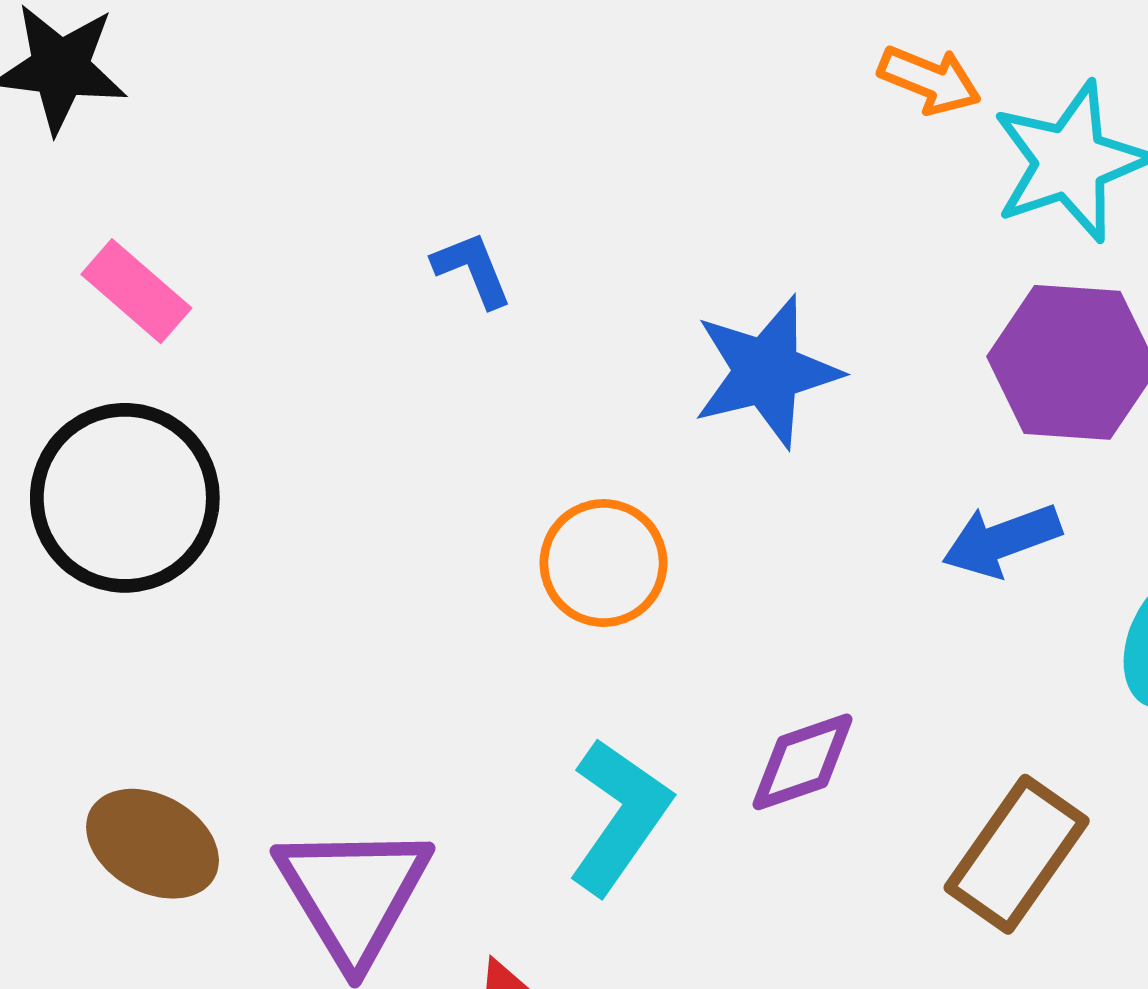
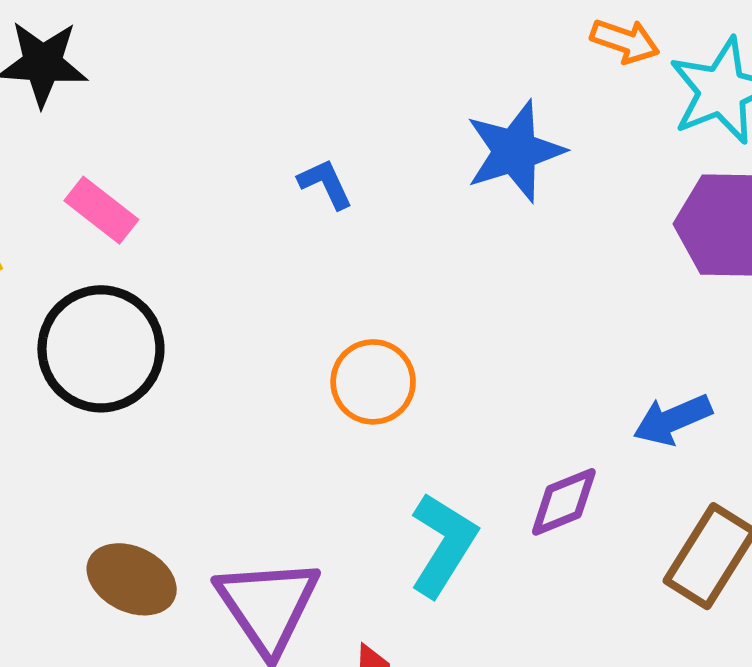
blue star: (767, 372) -> (515, 151), moved
blue arrow: (1002, 540) -> (673, 420), moved
orange circle: (603, 563) -> (373, 382), moved

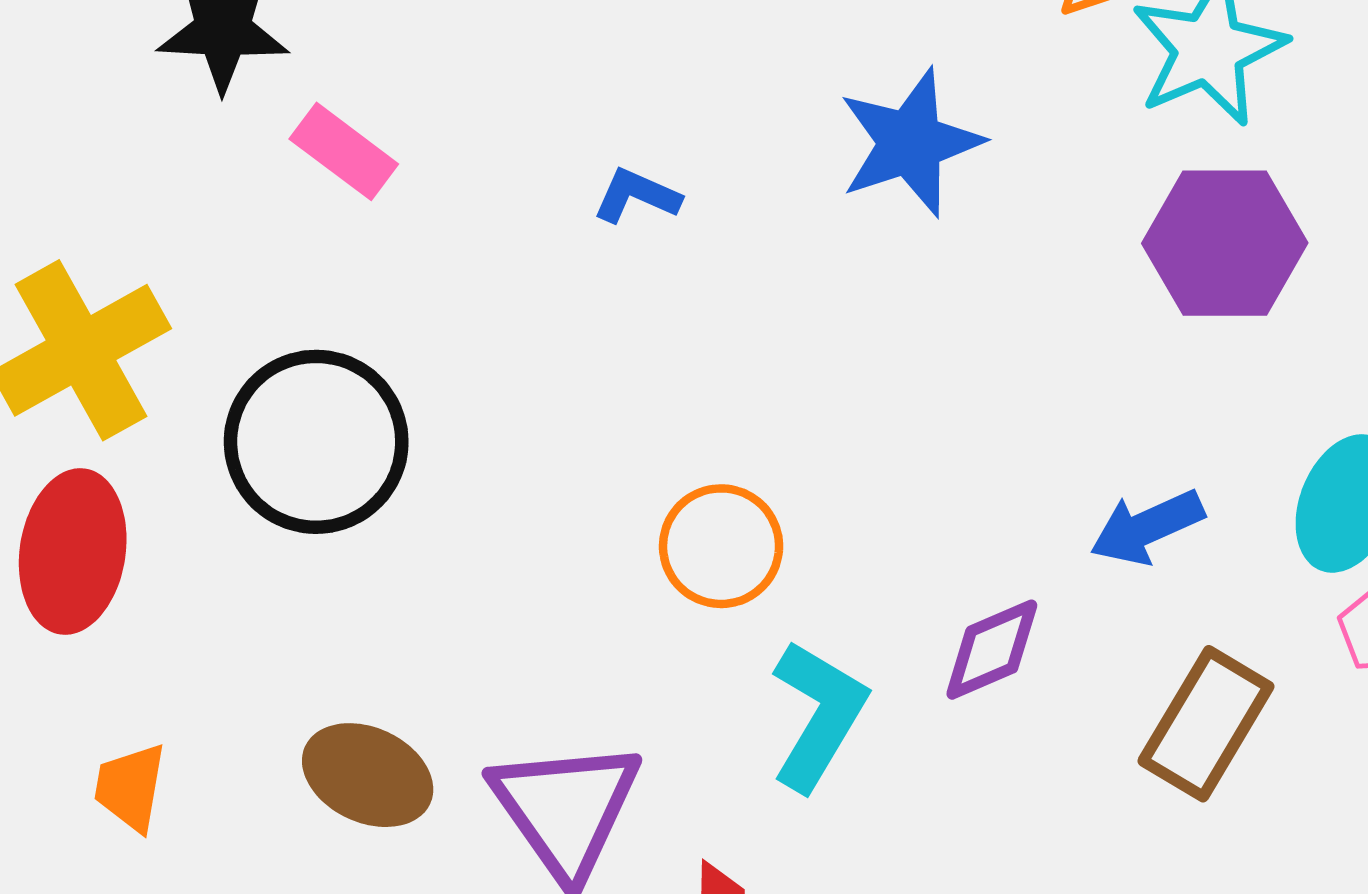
blue L-shape: (325, 184) -> (637, 196), turned -40
pink rectangle: (101, 210) -> (344, 151), moved
orange circle: (373, 382) -> (721, 546), moved

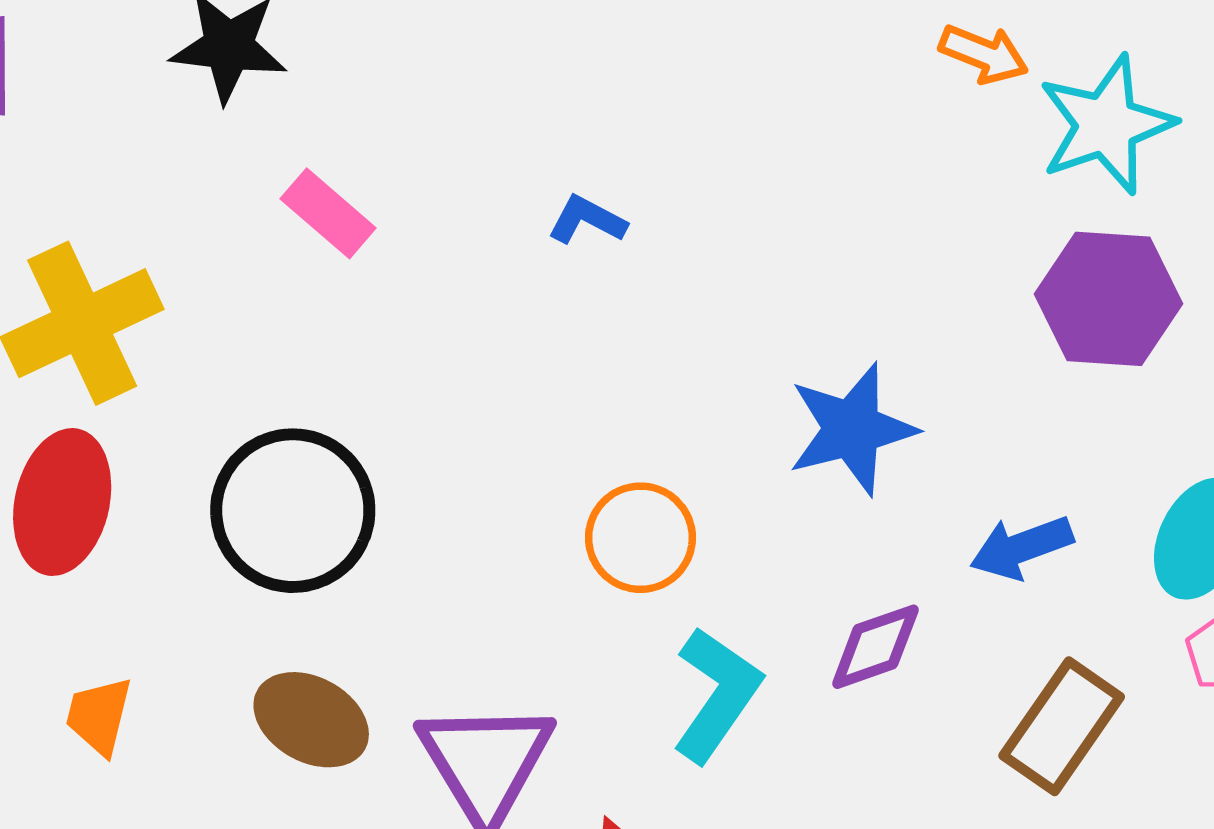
blue star: (910, 143) -> (852, 429), moved
pink rectangle: (344, 151) -> (328, 213), moved
black circle: (316, 442) -> (293, 511), moved

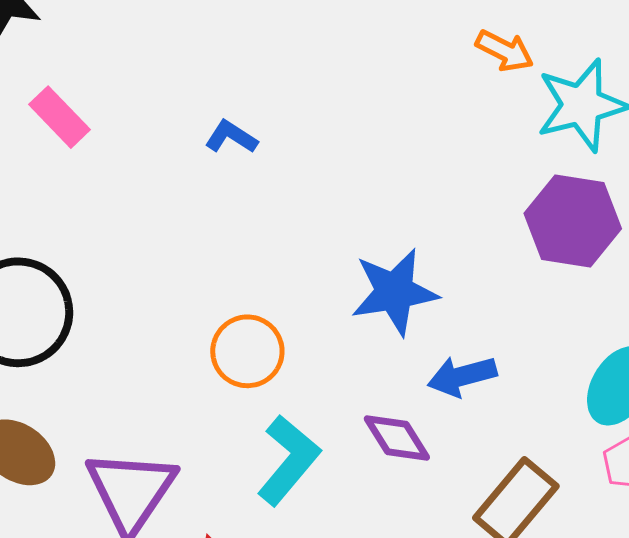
blue arrow: (1021, 547) -> (462, 376), moved
purple diamond: (875, 647) -> (397, 438), turned 72

